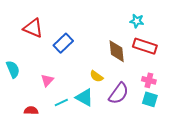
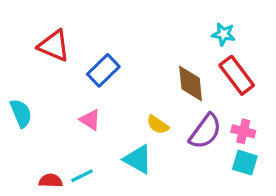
red rectangle: (145, 46) -> (237, 75), turned 35
pink triangle: (47, 80) -> (90, 120), moved, turned -40
purple semicircle: (119, 93) -> (205, 131), moved
cyan line: (61, 102) -> (82, 176), moved

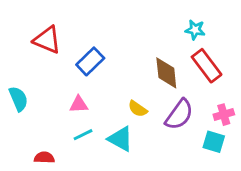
pink triangle: (90, 120) -> (79, 104), turned -36
pink cross: (243, 131) -> (224, 115), moved, turned -30
cyan line: (82, 176) -> (83, 135), moved

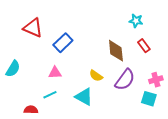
red rectangle: (207, 66) -> (144, 46), size x0.6
cyan semicircle: (18, 99) -> (13, 69), turned 54
cyan line: (83, 135) -> (50, 95), moved

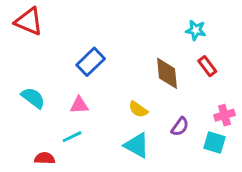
red triangle: (33, 28) -> (29, 22), moved
cyan semicircle: (13, 69) -> (33, 98), moved, turned -84
purple semicircle: (125, 80) -> (180, 127), moved, size x0.6
cyan triangle: (84, 97) -> (137, 145), moved

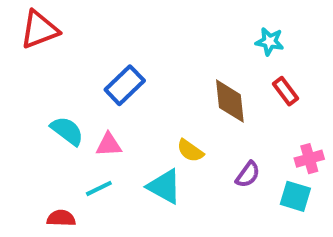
red triangle: (29, 22) -> (39, 30), turned -44
cyan semicircle: (33, 98) -> (67, 131), moved
cyan triangle: (137, 145) -> (164, 186), moved

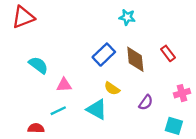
cyan star: (270, 42) -> (127, 17), moved
blue rectangle: (125, 85) -> (104, 55), moved
cyan semicircle: (67, 131) -> (38, 65), moved
cyan square: (295, 196) -> (174, 126), moved

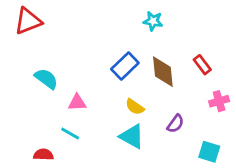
pink cross: (182, 93) -> (219, 101), moved
cyan triangle: (97, 109) -> (132, 136), moved
cyan line: (58, 111) -> (70, 133), turned 56

